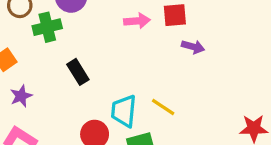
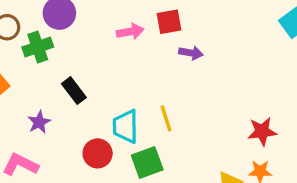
purple star: (21, 96) -> (39, 122), moved
yellow line: (163, 107) -> (166, 118), turned 45

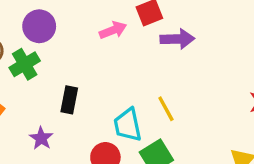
purple arrow: (191, 53) -> (177, 39), size x1.4
black rectangle: (74, 91) -> (69, 100), turned 60

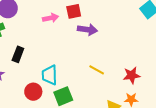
yellow line: (166, 109) -> (97, 70), moved, turned -42

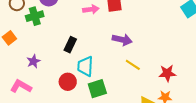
purple arrow: (87, 30) -> (122, 40), moved
black rectangle: (18, 54) -> (70, 45), moved

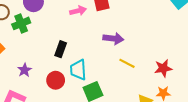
red circle: (68, 82) -> (56, 80), moved

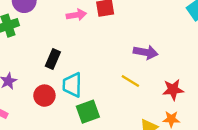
purple arrow: (113, 39) -> (146, 52), moved

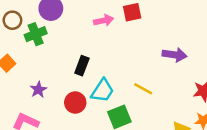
yellow line: (130, 81) -> (143, 89), moved
cyan trapezoid: (72, 85) -> (103, 91), turned -145

